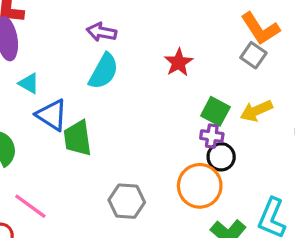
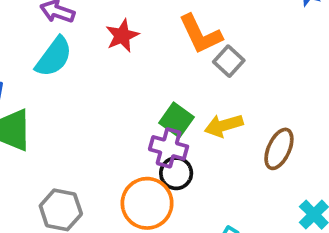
orange L-shape: (260, 29) -> (200, 34), moved
red star: (178, 62) -> (122, 36), moved
purple cross: (212, 136) -> (169, 148), size x1.4

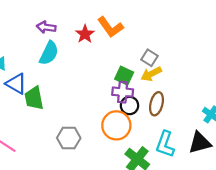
orange L-shape: (200, 34) -> (110, 27), moved
gray square: (229, 61) -> (149, 58), moved
brown ellipse: (279, 149) -> (156, 104), moved

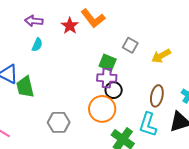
cyan semicircle: (49, 53) -> (37, 45), size x0.6
yellow arrow: (151, 74) -> (161, 56), moved
brown ellipse: (156, 104) -> (157, 96), moved

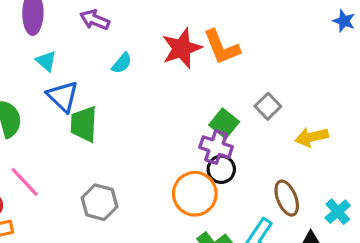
purple arrow: (34, 21) -> (95, 20), moved
red star: (70, 26) -> (182, 48), size x1.4
brown ellipse: (157, 96) -> (287, 198), turned -50
gray hexagon: (59, 122) -> (99, 202), moved

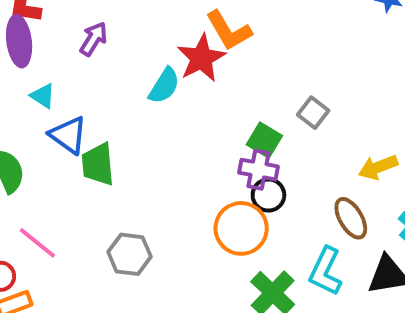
purple arrow: (95, 20) -> (94, 39), turned 108
orange L-shape: (221, 47) -> (229, 31), moved
cyan semicircle: (122, 63) -> (164, 86), moved, size x1.4
yellow arrow: (312, 137) -> (378, 167), moved

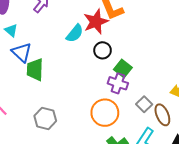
gray square: (313, 113) -> (144, 104), moved
black circle: (268, 195) -> (103, 50), moved

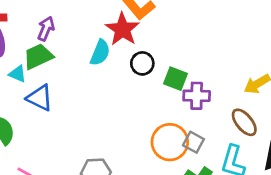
green trapezoid: (35, 70) -> (38, 56), moved, turned 80
purple cross: (118, 83) -> (197, 96), moved
gray square: (144, 104) -> (193, 142), moved

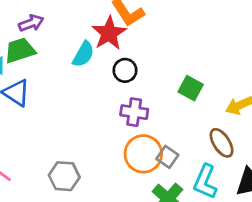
purple arrow: (46, 29) -> (31, 23), turned 40
green square: (176, 79) -> (191, 88), moved
purple cross: (197, 96) -> (134, 112), moved

